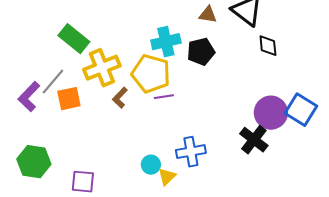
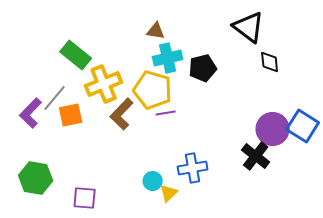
brown triangle: (208, 15) -> (156, 31), moved
brown L-shape: (120, 98) -> (122, 114), size x1.5

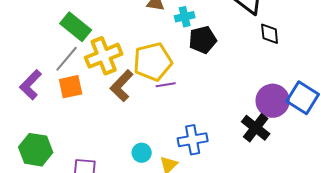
cyan cross: (168, 58) -> (185, 17), moved, size x0.7
yellow pentagon: (153, 90) -> (153, 62), turned -30
gray line: (55, 98) -> (67, 59), moved
cyan circle: (153, 181) -> (142, 153), moved

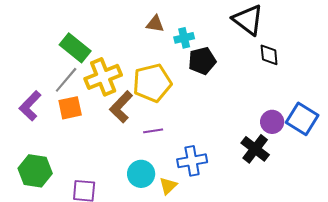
purple line: (166, 85) -> (153, 131), moved
purple circle: (273, 101) -> (272, 122), size x0.7
cyan circle: (142, 153) -> (141, 174), size x1.4

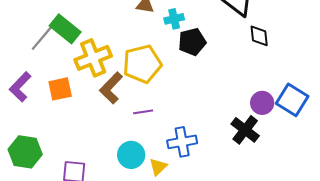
gray line: (66, 80) -> (42, 38), moved

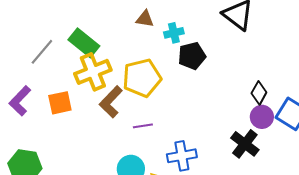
green rectangle: (65, 29) -> (84, 43), moved
black diamond: (259, 36) -> (259, 93), moved, turned 35

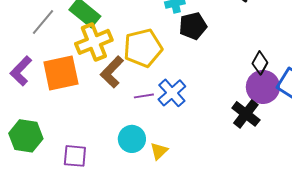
orange square: (60, 103) -> (61, 73), size x1.5
purple circle: (262, 117) -> (263, 87), size x1.4
blue cross: (182, 156) -> (172, 93), moved, turned -32

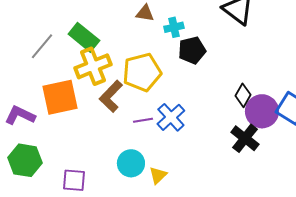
black diamond: (260, 63) -> (243, 95), moved
purple L-shape: (21, 71) -> (20, 115), moved, turned 72

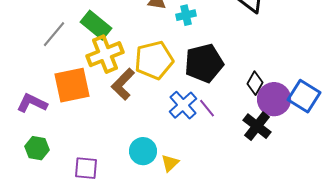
black pentagon: (192, 50) -> (204, 63), moved, size x1.4
purple line: (143, 120) -> (207, 108), moved, turned 60
green hexagon: (25, 160) -> (37, 148), size x0.7

